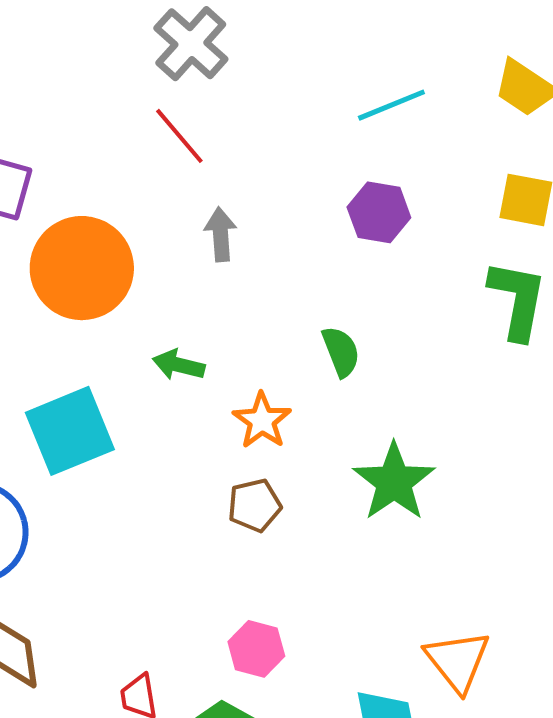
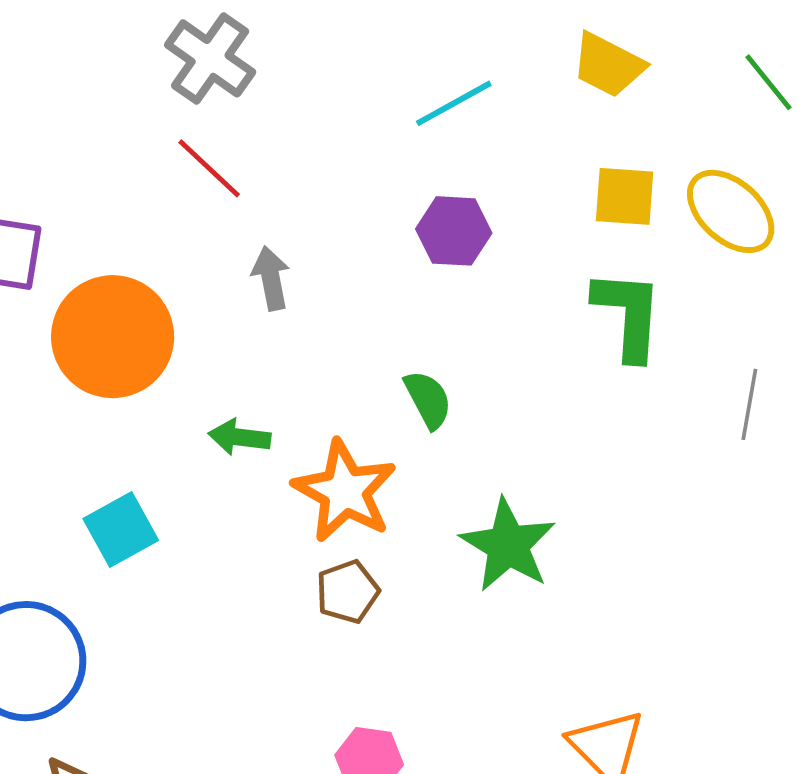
orange star: (262, 421) -> (345, 491), size x1.5
cyan square: (70, 431) -> (121, 529), size x0.7

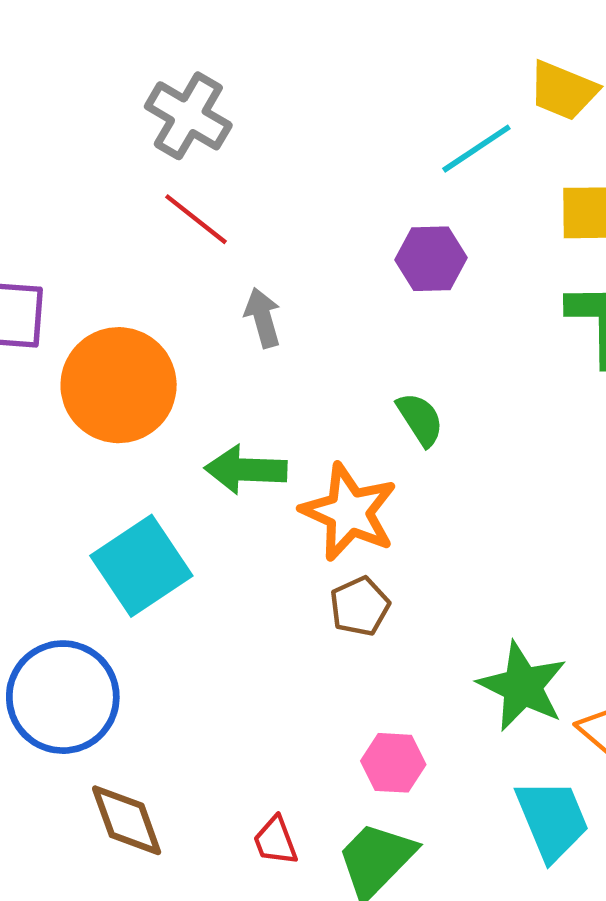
cyan line: (454, 103) -> (476, 149), moved
green arrow: (239, 437) -> (246, 470), size x1.4
cyan square: (121, 529) -> (141, 566), size x1.4
green star: (508, 545) -> (522, 686), moved

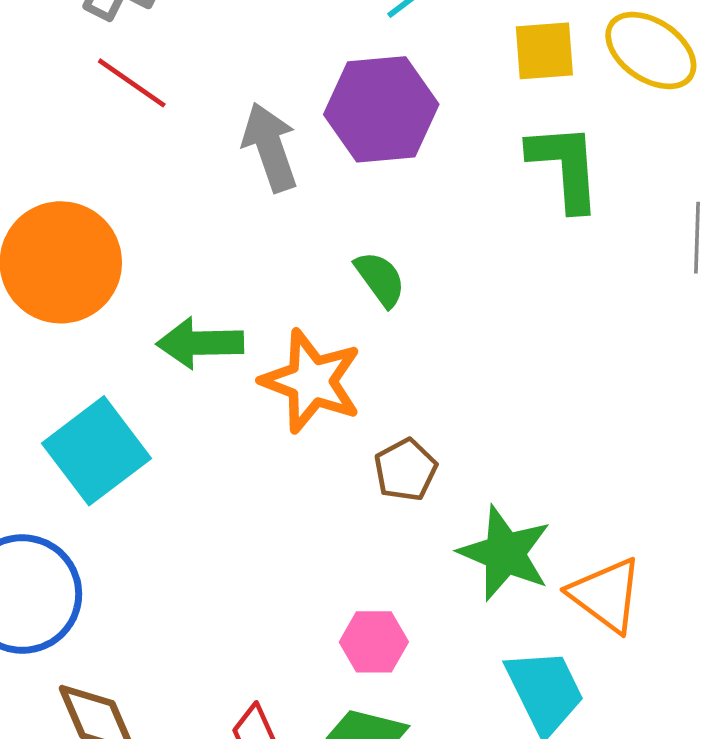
purple hexagon: (431, 259) -> (381, 109), size x1.5
gray arrow: (263, 318) -> (270, 147), moved, size x1.4
brown pentagon: (360, 606) -> (405, 470), moved

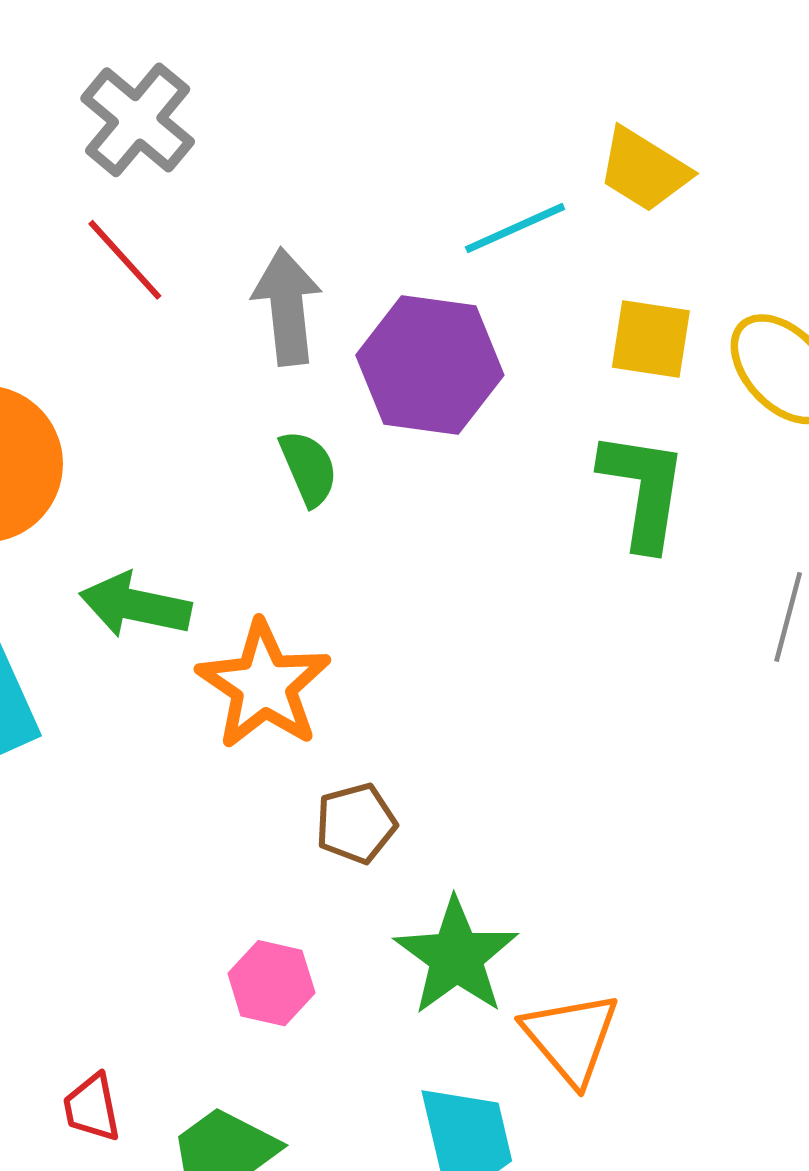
gray arrow: (270, 147) -> (287, 307), moved
green semicircle: (380, 279) -> (309, 468), moved
pink hexagon: (374, 642) -> (271, 983), moved

